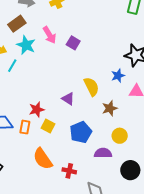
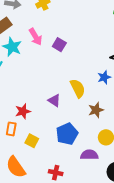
yellow square: (48, 126) -> (32, 141), moved
orange semicircle: (43, 159) -> (16, 167), moved

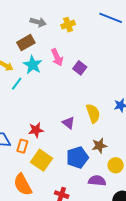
brown star: (96, 110) -> (99, 146), moved
yellow square: (32, 141) -> (42, 160), size x1.5

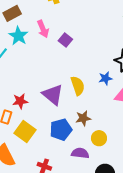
purple triangle: (68, 123) -> (53, 95), size x1.6

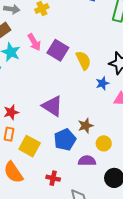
purple square: (65, 40) -> (58, 50), size x1.5
yellow semicircle: (78, 86) -> (83, 60), moved
red star: (20, 101) -> (11, 112), moved

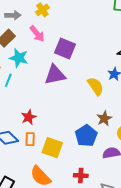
pink arrow: (34, 42) -> (37, 34), moved
yellow semicircle: (83, 60) -> (96, 86), moved
purple triangle: (52, 106) -> (55, 75), moved, turned -35

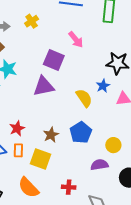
pink arrow: (37, 34) -> (76, 40), moved
brown star: (104, 118) -> (51, 135), moved
blue pentagon: (86, 136) -> (81, 133), moved

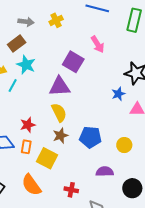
yellow semicircle: (84, 98) -> (59, 113), moved
blue pentagon: (81, 133) -> (90, 137), turned 30
yellow circle: (113, 145) -> (124, 145), moved

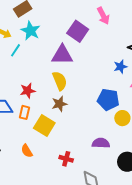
blue pentagon: (90, 137) -> (108, 100), moved
orange semicircle: (31, 185) -> (27, 151), size x0.6

